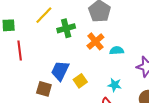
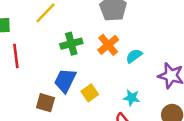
green cross: (66, 28) -> (71, 44), moved
cyan semicircle: (117, 51) -> (134, 56), turned -32

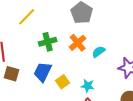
cyan star: (132, 98) -> (88, 86), moved
brown square: (45, 103) -> (12, 74), moved

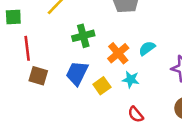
orange cross: (78, 43) -> (118, 53), moved
cyan star: (88, 86) -> (131, 79), moved

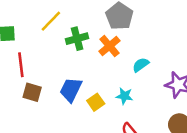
green cross: (83, 36) -> (77, 39), moved
orange cross: (118, 53) -> (109, 46), moved

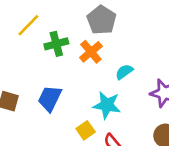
cyan star: (124, 96) -> (107, 105), size x1.5
yellow square: (96, 102) -> (86, 130), moved

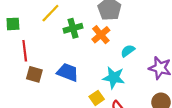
blue trapezoid: (50, 98) -> (68, 72), turned 85

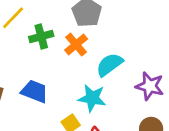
cyan semicircle: (128, 51) -> (110, 65), size x1.5

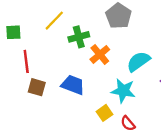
orange cross: (76, 45) -> (100, 54), moved

